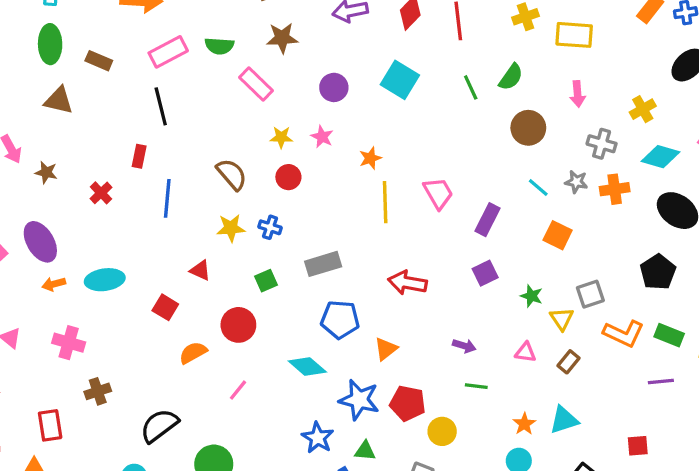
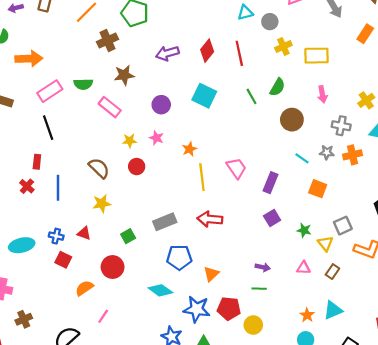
red cross: (101, 193) -> (27, 186), moved
blue cross: (270, 227) -> (56, 236), moved
red arrow: (407, 283) -> (210, 219), moved
green line: (476, 386) -> (259, 289), moved
pink line: (238, 390) -> (103, 316), moved

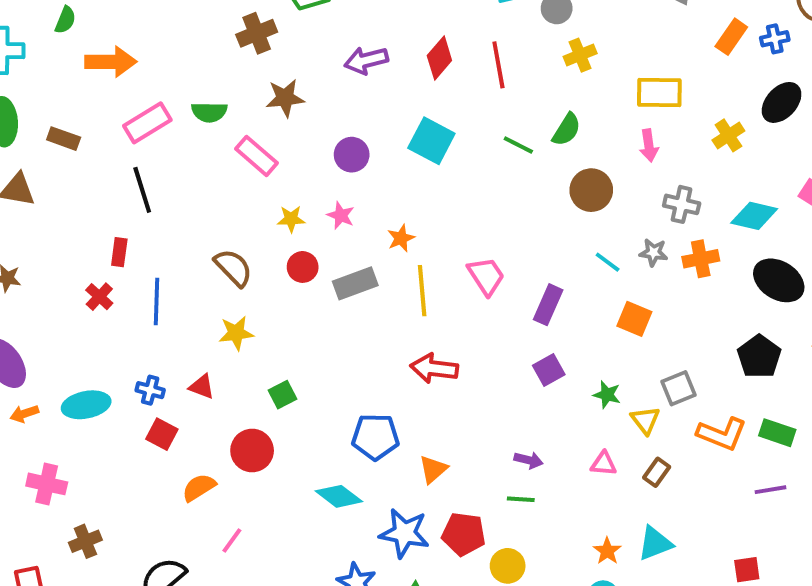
yellow rectangle: (317, 56) -> (659, 93), moved
green line: (251, 96) -> (518, 145), turned -35
yellow cross: (366, 100) -> (728, 135), moved
gray rectangle: (165, 222) -> (355, 283), moved

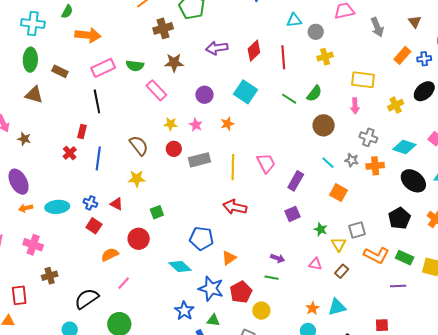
orange star: (401, 238) -> (227, 124), moved
red pentagon: (464, 534) -> (241, 292), turned 30

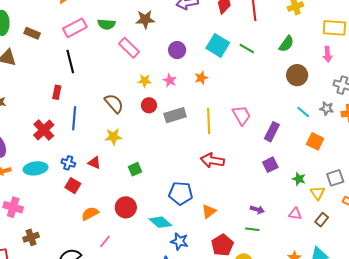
green line: (289, 99) -> (247, 49), moved
red cross: (70, 153) -> (44, 130), moved, size x1.5
red circle: (139, 239) -> (126, 207), moved
blue star: (211, 289) -> (179, 241), moved, size x0.7

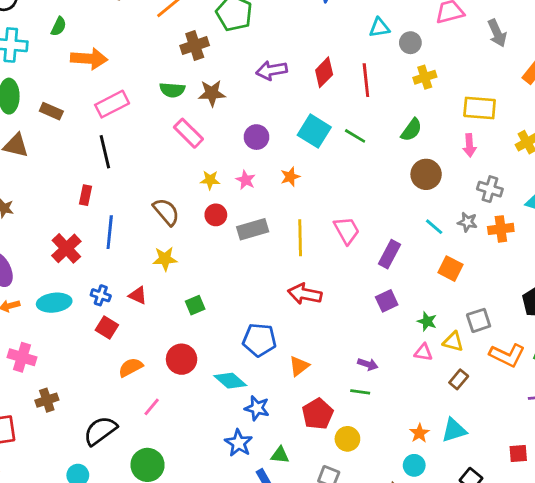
green semicircle: (106, 24) -> (172, 90), moved
yellow triangle: (317, 193) -> (453, 342), turned -42
pink triangle: (295, 214) -> (423, 352), moved

